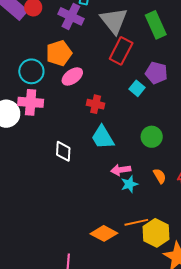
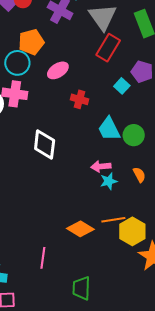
orange pentagon: (59, 53) -> (31, 42), moved
cyan trapezoid: (103, 137) -> (109, 129), moved
white diamond: (63, 151) -> (45, 145), size x1.4

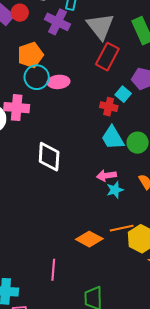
cyan circle: (17, 63) -> (37, 77), moved
pink ellipse: (58, 70) -> (58, 82), turned 30
red cross: (80, 99) -> (109, 107), moved

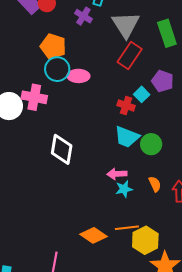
purple cross: (57, 22) -> (83, 16), size x0.7
orange pentagon: (30, 55) -> (53, 46), turned 30
cyan trapezoid: (113, 138) -> (127, 137), turned -44

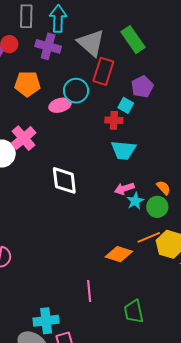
purple cross: (83, 16) -> (48, 46), size x1.4
cyan circle: (57, 69) -> (76, 91), moved
purple pentagon: (163, 81) -> (142, 87), turned -30
pink cross: (34, 97) -> (24, 138), turned -35
green circle: (151, 144) -> (157, 207), moved

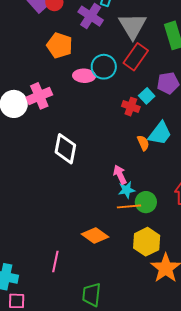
cyan trapezoid: (123, 150) -> (160, 133), moved, turned -76
orange semicircle: (163, 188) -> (143, 143), moved
pink arrow: (124, 189) -> (120, 175), turned 66
orange line: (149, 237) -> (129, 206), moved

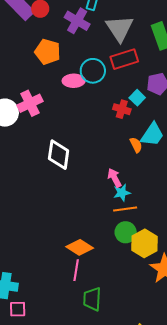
red rectangle: (136, 57) -> (124, 59), turned 40
green circle: (146, 202) -> (126, 232), moved
orange diamond: (95, 235) -> (80, 247), moved
pink line: (55, 262) -> (76, 270), moved

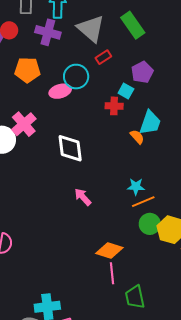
red rectangle: (124, 59) -> (103, 57), size x0.6
white diamond: (59, 155) -> (70, 148), moved
pink arrow: (114, 178) -> (83, 197), moved
cyan star: (122, 193) -> (136, 187), turned 30

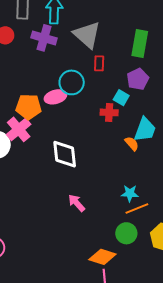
green rectangle: (133, 25) -> (140, 43), moved, turned 44
red rectangle: (103, 57) -> (99, 63), turned -56
orange pentagon: (27, 70) -> (29, 107), moved
green circle: (150, 224) -> (126, 233), moved

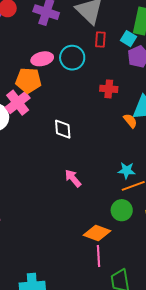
pink ellipse: (55, 97) -> (42, 59), moved
cyan square: (121, 98) -> (129, 39), moved
white diamond: (65, 154) -> (63, 129), size x0.7

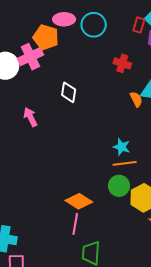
red rectangle: (100, 40) -> (139, 25), moved
pink arrow: (73, 178) -> (30, 117), moved
green circle: (122, 210) -> (119, 186), moved

